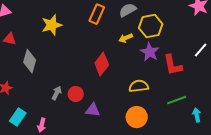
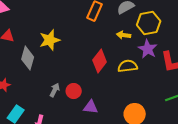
yellow star: (52, 25) -> (50, 40), moved
yellow arrow: (126, 38) -> (124, 35), turned 32
yellow semicircle: (139, 86) -> (128, 66), moved

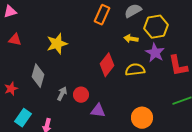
gray diamond: (28, 58) -> (38, 76), moved

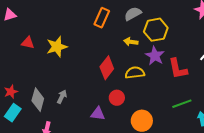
red triangle: (15, 40) -> (28, 43), moved
gray diamond: (38, 76) -> (38, 100), moved
red circle: (81, 95) -> (117, 98), moved
cyan rectangle: (23, 118) -> (13, 113), moved

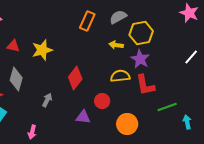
red diamond: (107, 68) -> (75, 78), moved
red L-shape: (178, 69) -> (145, 85), moved
gray diamond: (38, 100) -> (16, 79), moved

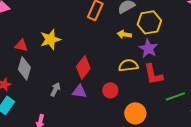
red triangle: (13, 46) -> (21, 45), moved
purple triangle: (83, 117) -> (79, 91), moved

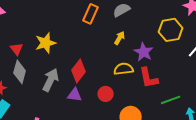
yellow hexagon: (149, 22) -> (171, 30), moved
yellow arrow: (124, 34) -> (120, 38), turned 112
red triangle: (21, 45) -> (17, 49), turned 40
gray arrow: (55, 89) -> (51, 80), moved, size x1.6

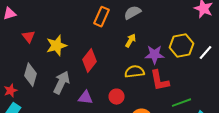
yellow hexagon: (171, 30) -> (182, 46), moved
red triangle: (17, 49) -> (28, 37), moved
purple star: (144, 52) -> (154, 55), turned -30
red diamond: (79, 71) -> (90, 61), moved

